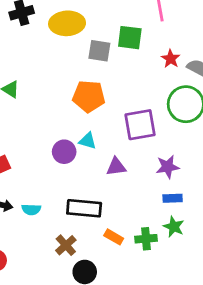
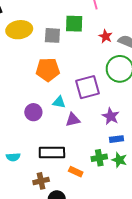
yellow ellipse: (67, 23) -> (19, 30), moved
cyan triangle: (88, 141) -> (59, 102), moved
purple star: (168, 167) -> (111, 116), turned -30
green cross: (146, 239) -> (99, 158), moved
brown cross: (66, 245) -> (41, 181), turned 35

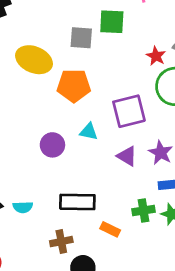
yellow ellipse: (19, 30) -> (34, 60), moved, turned 30
red star: (106, 36) -> (156, 56), moved
purple triangle: (73, 120) -> (127, 156), moved, turned 42

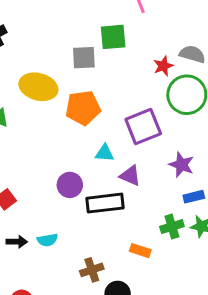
red star: (156, 56) -> (163, 66), turned 30
purple circle: (52, 145) -> (70, 185), moved
purple triangle: (127, 156) -> (130, 176), moved
black rectangle: (77, 202) -> (105, 203), moved

